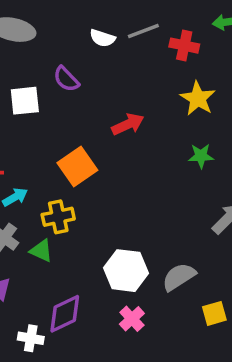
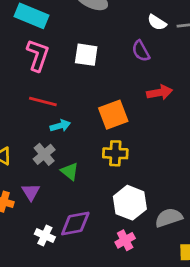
purple semicircle: (66, 79) -> (141, 51), moved
yellow cross: (58, 217) -> (115, 153), moved

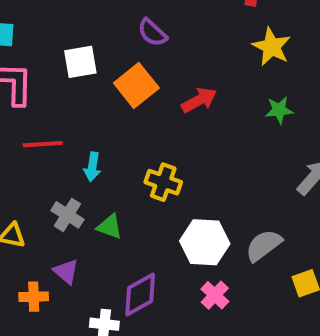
red arrow: (160, 92) -> (199, 100), moved
orange square: (113, 115) -> (136, 86), moved
cyan arrow: (60, 126) -> (92, 167), moved, turned 132
yellow cross: (115, 153) -> (163, 182), turned 35

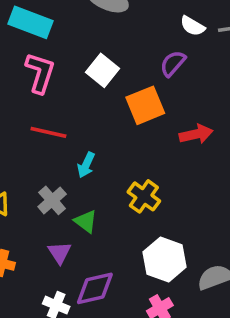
purple semicircle: (152, 33) -> (173, 63), turned 72
white square: (80, 62) -> (103, 70), turned 32
purple triangle: (66, 272) -> (60, 253), moved

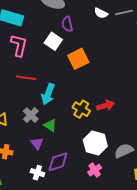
purple semicircle: (173, 63) -> (67, 24), moved, turned -49
red arrow: (196, 134) -> (106, 106), moved
cyan arrow: (86, 165) -> (48, 94), size x1.5

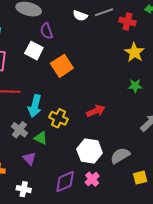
yellow cross: (81, 109) -> (59, 118), moved
purple diamond: (58, 162) -> (65, 182), moved
white cross: (37, 173) -> (24, 189), moved

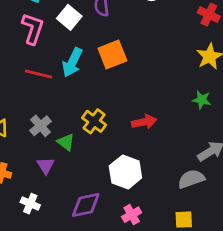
white square: (34, 51) -> (69, 17), moved
cyan arrow: (35, 106) -> (72, 62), moved
gray semicircle: (120, 156) -> (191, 179), moved
pink cross: (92, 179) -> (132, 215), moved

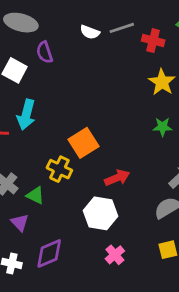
orange square: (112, 54) -> (83, 143), moved
red arrow: (144, 122) -> (117, 178), moved
purple diamond: (86, 205) -> (49, 253), moved

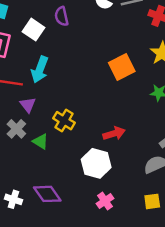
orange square: (83, 143) -> (122, 67), moved
purple triangle: (20, 223) -> (28, 105), moved
purple diamond: (49, 253) -> (47, 194), turned 72

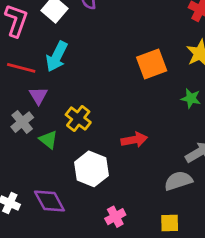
white hexagon: (96, 163) -> (91, 169), moved

